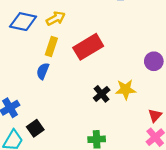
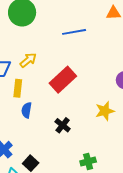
yellow rectangle: (51, 46) -> (18, 88), moved
black cross: (102, 94) -> (63, 125), moved

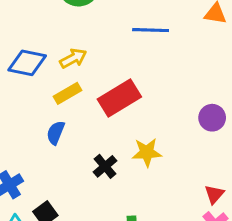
yellow rectangle: (18, 88) -> (68, 93), moved, turned 42
yellow star: (105, 111) -> (147, 152), moved

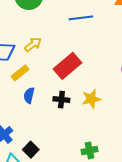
yellow rectangle: (68, 93) -> (20, 73), moved
black cross: (105, 166) -> (61, 100), moved, turned -35

